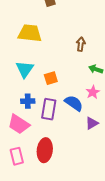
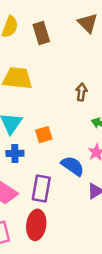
blue cross: (28, 101) -> (15, 153), moved
purple rectangle: (49, 109) -> (41, 189), moved

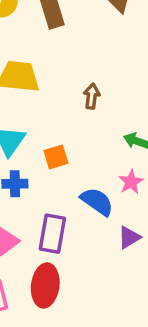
brown arrow: (81, 92) -> (92, 96), moved

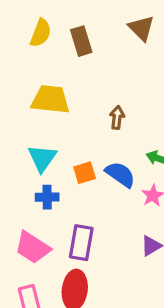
blue semicircle: (97, 202) -> (120, 174), moved

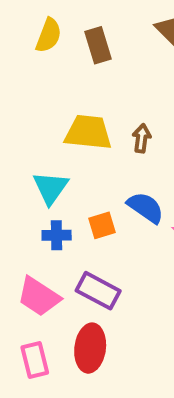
yellow trapezoid: (50, 100) -> (88, 132), moved
orange square: (85, 173) -> (102, 225), moved
purple rectangle: (81, 243) -> (98, 291), turned -72

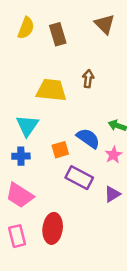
brown arrow: (142, 138) -> (88, 79), moved
blue cross: (57, 235) -> (21, 156), moved
purple rectangle: (98, 291) -> (79, 178), moved

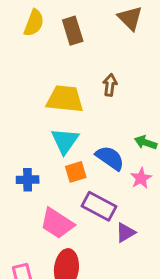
cyan triangle: (27, 126) -> (65, 141), moved
purple triangle: (112, 194) -> (125, 233), moved
pink trapezoid: (20, 195) -> (57, 223), moved

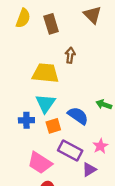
brown arrow: (110, 85) -> (70, 55), moved
pink star: (141, 178) -> (100, 146), moved
blue cross: (28, 180) -> (26, 120), moved

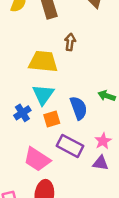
blue semicircle: (78, 116) -> (79, 108), turned 35
blue cross: (26, 120) -> (22, 113), turned -32
purple triangle: (89, 170) -> (101, 163), moved, turned 40

